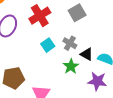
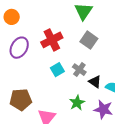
gray square: (77, 13) -> (89, 40), turned -30
green star: (71, 66) -> (77, 103), moved

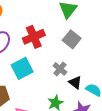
cyan square: (57, 70) -> (22, 68), moved, size x1.5

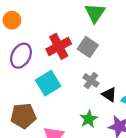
gray square: (72, 39) -> (88, 47), moved

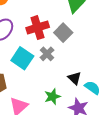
gray cross: (91, 80) -> (47, 54), moved
cyan square: (48, 83) -> (22, 58), turned -35

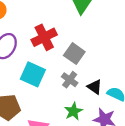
gray square: (63, 33) -> (74, 54), moved
gray cross: (47, 54) -> (70, 80), moved

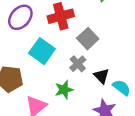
green star: (73, 111) -> (64, 90), moved

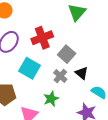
black triangle: (101, 76) -> (82, 73), moved

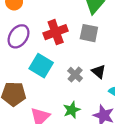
gray square: (67, 54) -> (89, 33), moved, turned -30
green star: (51, 99) -> (72, 110), moved

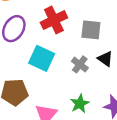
gray square: (89, 33) -> (91, 30), moved

